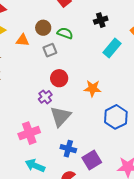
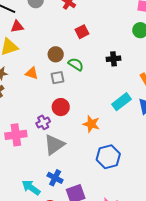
orange triangle: (23, 40) -> (32, 73), moved
cyan rectangle: (112, 48) -> (121, 102), moved
pink cross: (29, 133) -> (16, 135), moved
cyan arrow: (35, 166) -> (31, 188), moved

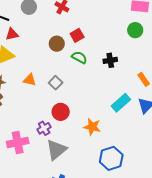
brown circle: (56, 54) -> (57, 44), moved
green semicircle: (76, 64) -> (79, 57), moved
gray square: (57, 78) -> (56, 83), turned -32

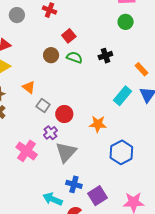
brown circle: (57, 44) -> (51, 55), moved
orange triangle: (30, 80) -> (29, 87), turned 32
gray square: (56, 83) -> (43, 106), moved
pink cross: (18, 142) -> (27, 151), turned -35

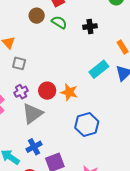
gray square: (43, 106) -> (19, 63), turned -32
red circle: (64, 114) -> (47, 91), moved
blue cross: (74, 184) -> (34, 147), turned 35

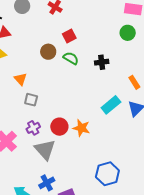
gray triangle: (32, 114) -> (45, 150), turned -35
blue hexagon: (87, 125) -> (107, 174), moved

